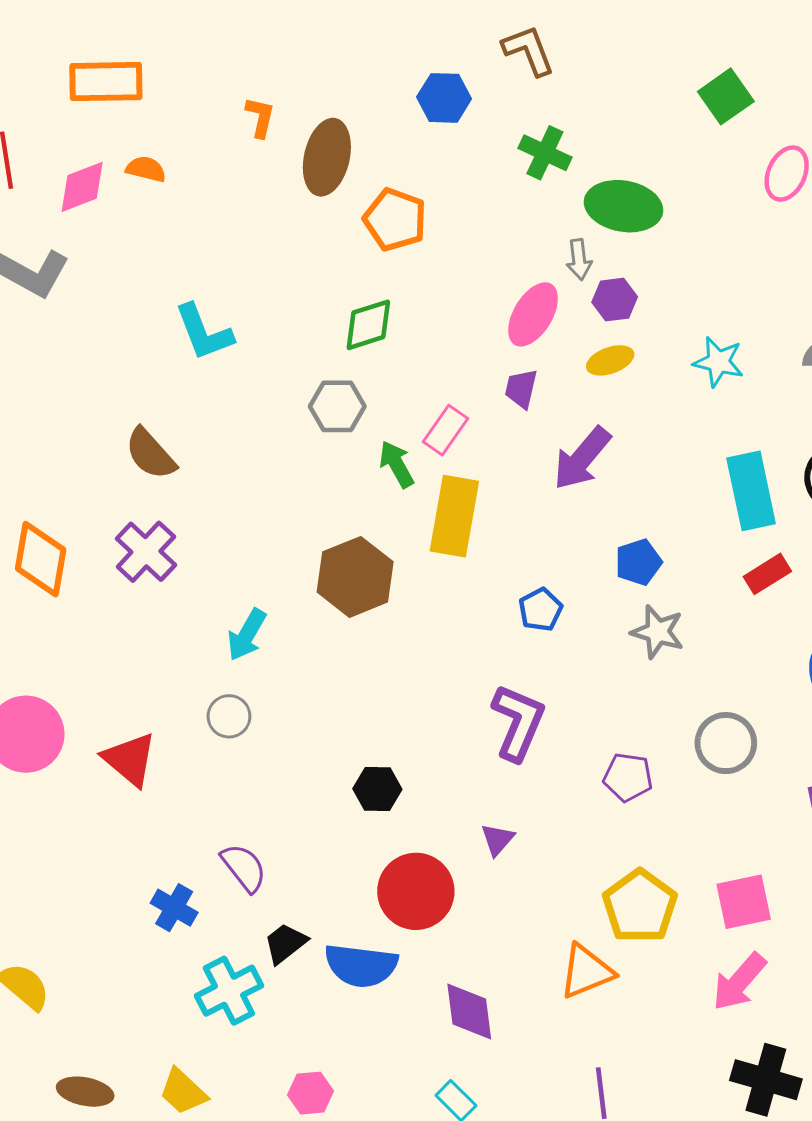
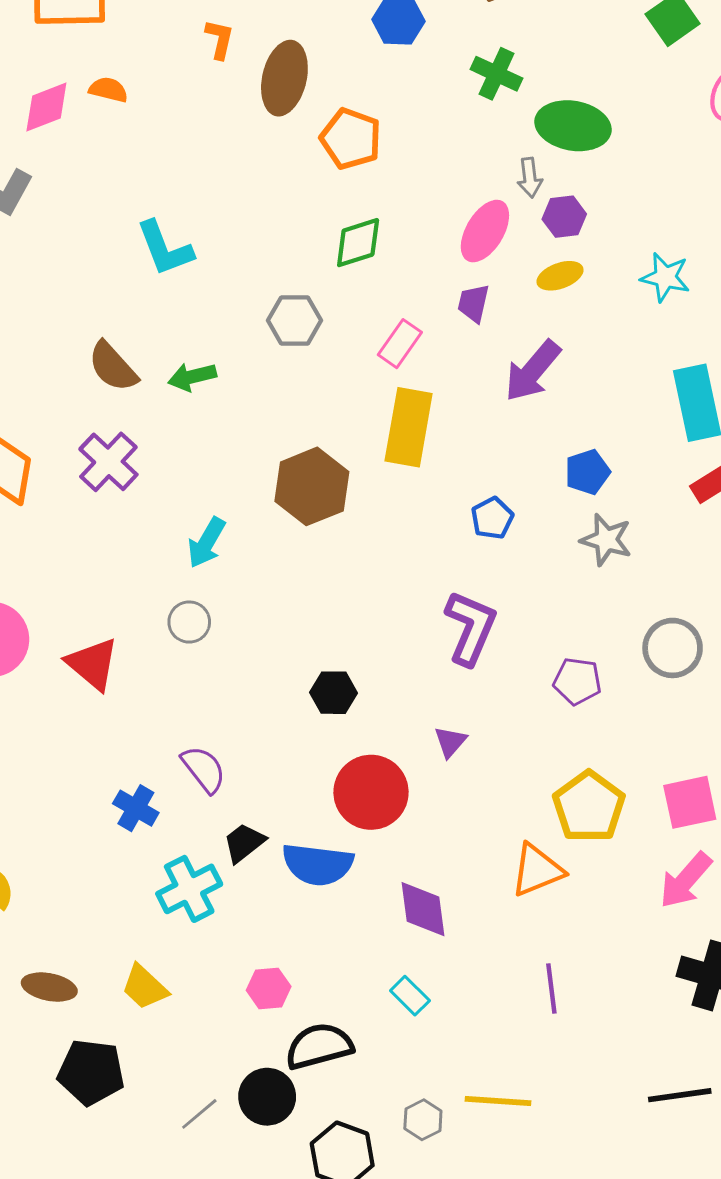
green diamond: (368, 325) -> (358, 243), moved
green arrow: (397, 464) -> (192, 377), moved, turned -75

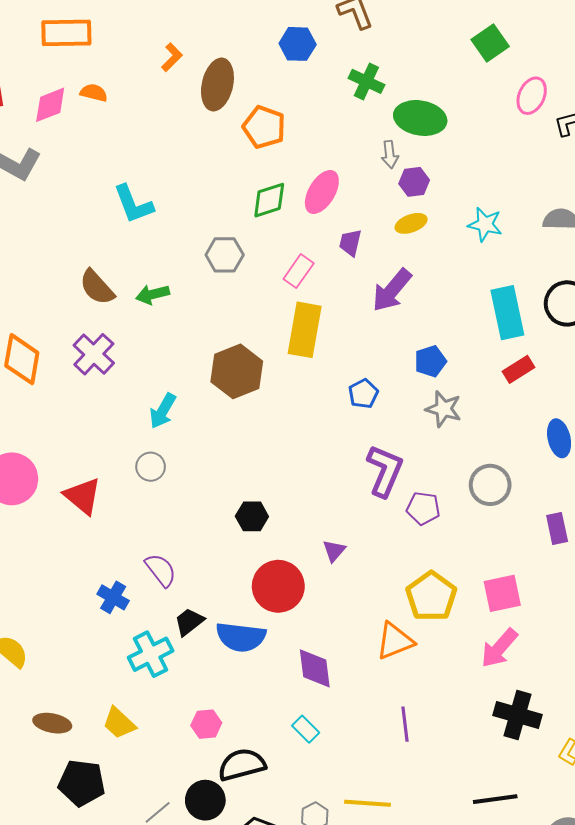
orange L-shape: (220, 39) -> (172, 57), turned 32
pink ellipse: (485, 231) -> (322, 192), moved
purple L-shape: (471, 628) -> (385, 471), moved

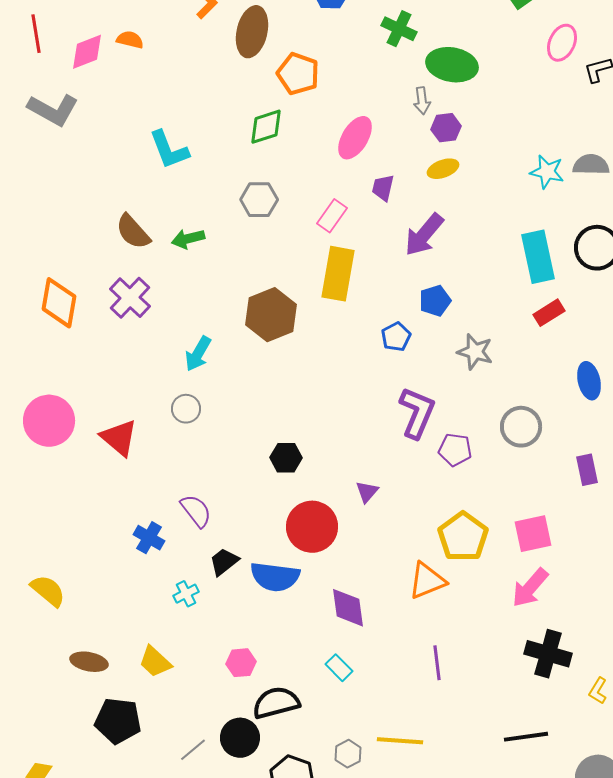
green diamond: (269, 200) -> (266, 127), moved
cyan star: (485, 224) -> (547, 172), moved
blue pentagon: (430, 361) -> (435, 301), moved
cyan cross: (151, 654) -> (186, 594), size x0.6

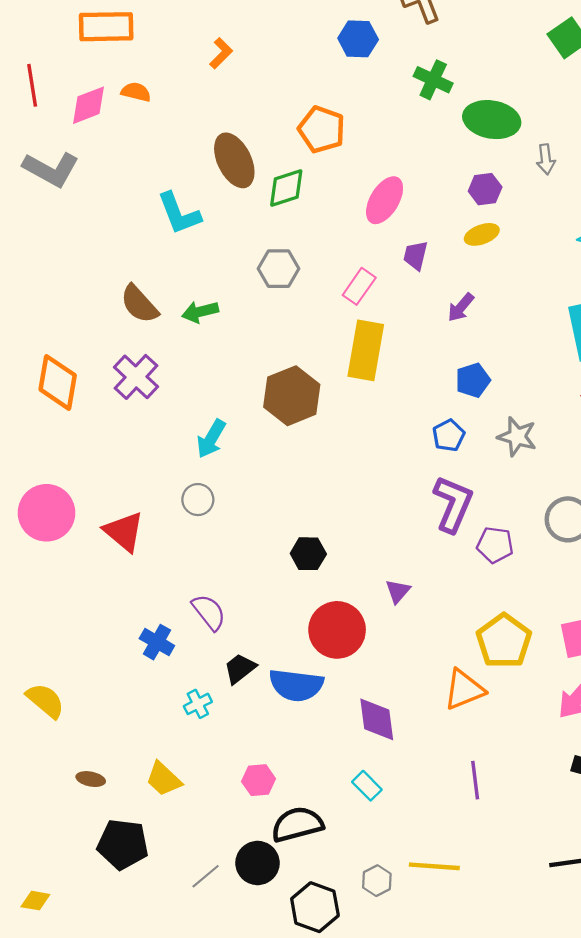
brown ellipse: (252, 32) -> (234, 160), moved, turned -39
gray arrow: (422, 101) -> (546, 159), moved
purple arrow: (424, 235) -> (461, 307), size x0.6
blue pentagon: (396, 337) -> (449, 435), moved
brown ellipse: (89, 662) -> (91, 779), size x0.7

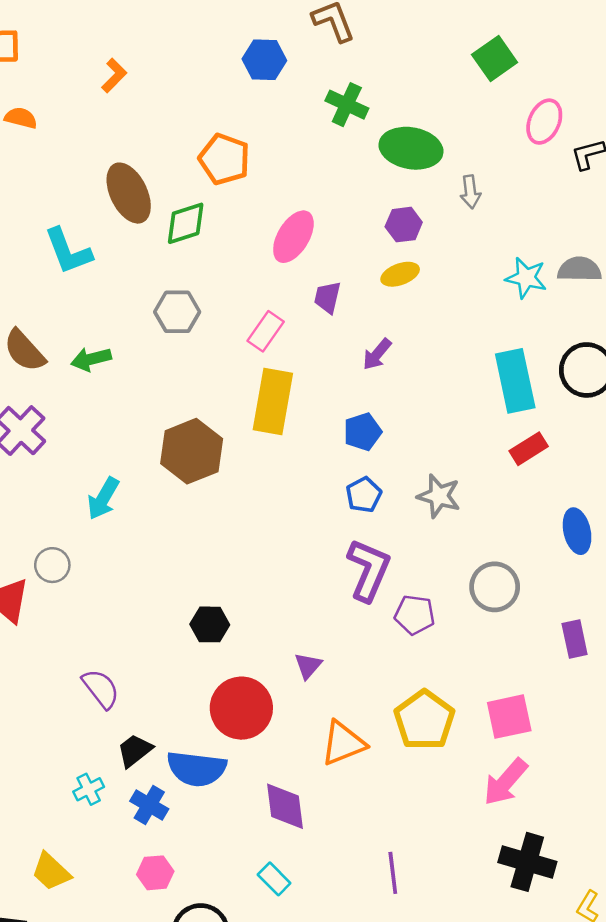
blue pentagon: (473, 380) -> (363, 432), moved
gray circle: (198, 500) -> (52, 565), moved
blue cross: (157, 642) -> (149, 805), moved
orange triangle: (464, 690) -> (343, 743), moved

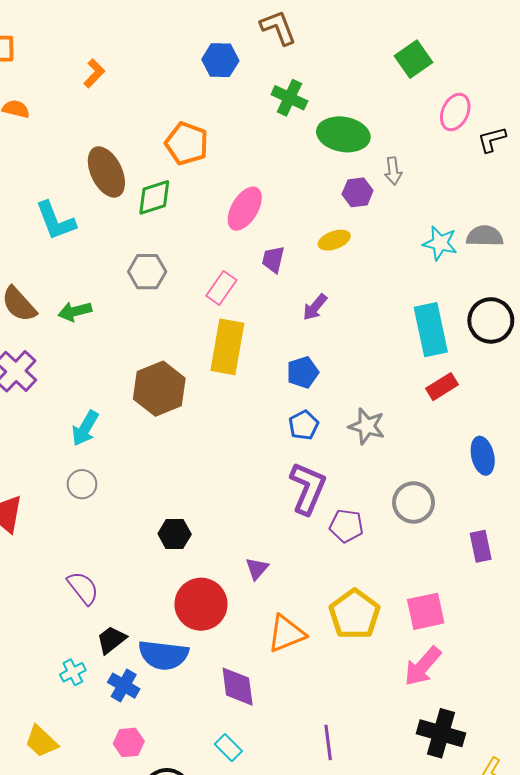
purple hexagon: (404, 225) -> (358, 192), moved
gray circle: (52, 565) -> (82, 484), moved

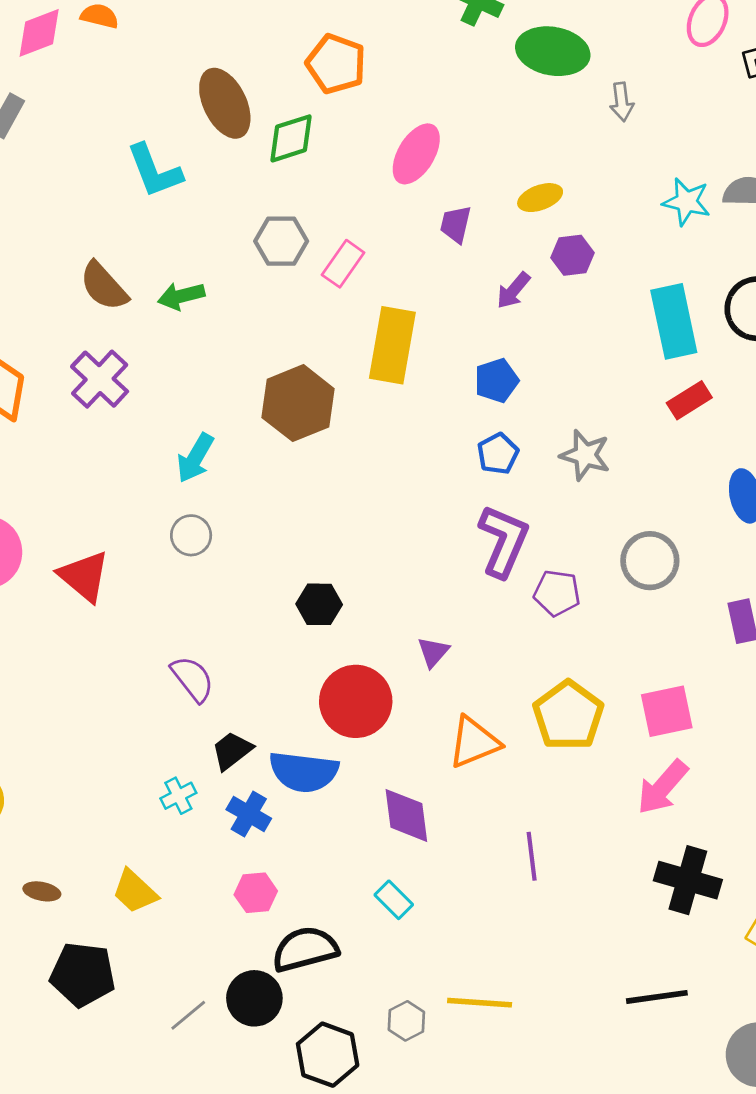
purple hexagon: (358, 192) -> (572, 255), moved
pink rectangle: (221, 288) -> (343, 264), moved
purple line: (328, 742) -> (532, 856), moved

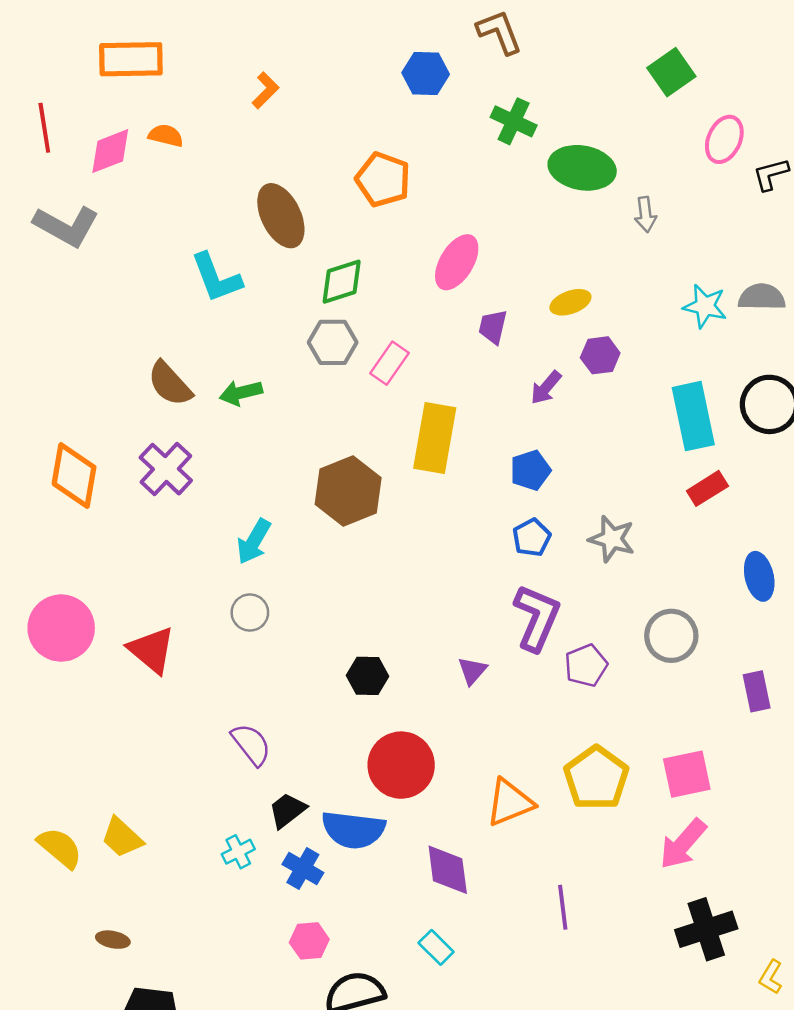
green diamond: (291, 138) -> (342, 282), moved
purple pentagon: (557, 593) -> (586, 666), turned -30
purple triangle: (433, 652) -> (472, 671), moved
black cross: (688, 880) -> (706, 929), turned -34
yellow trapezoid: (135, 891) -> (122, 837), moved

